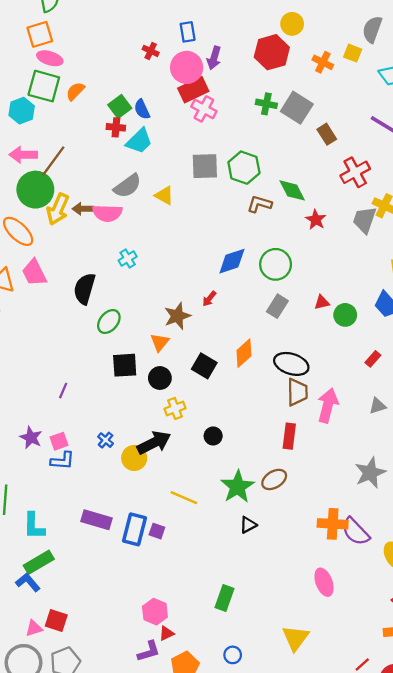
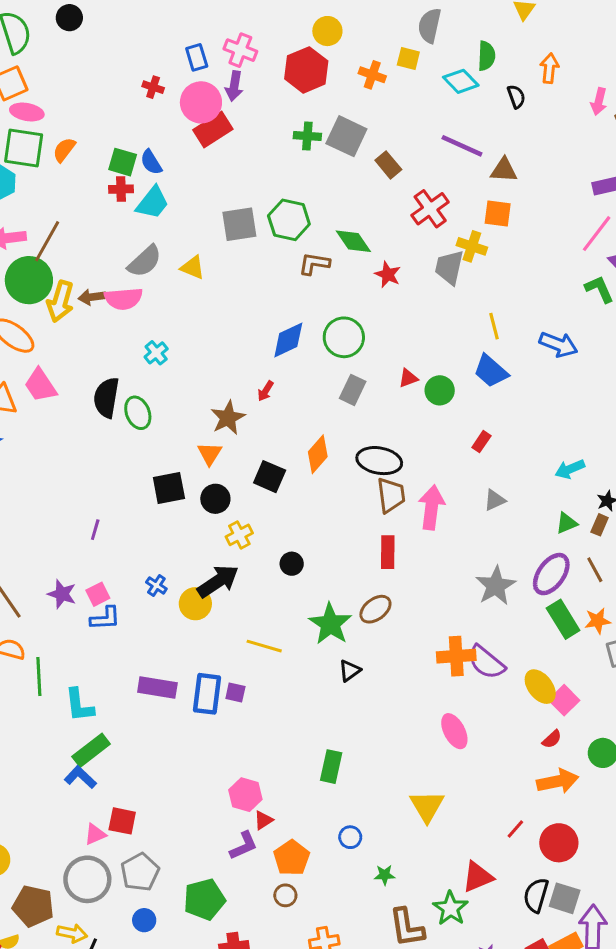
green square: (120, 106) -> (123, 162), turned -30
pink cross: (204, 109) -> (240, 50), moved
green ellipse: (109, 322) -> (138, 413), moved, turned -55

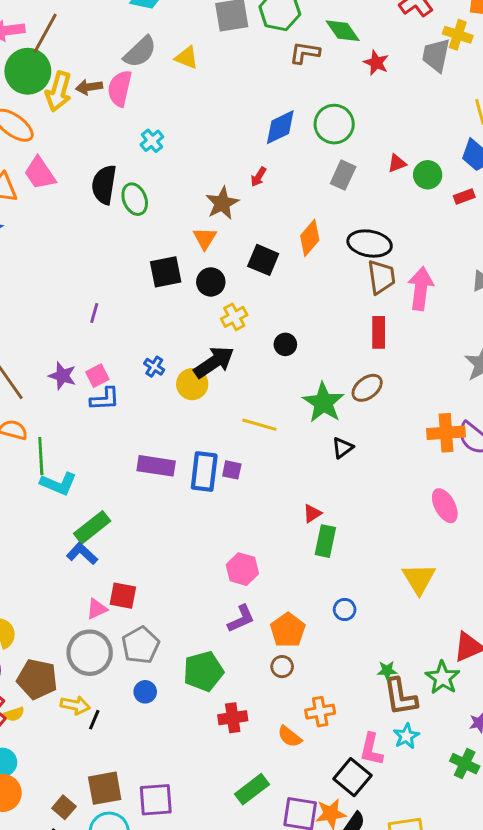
pink semicircle: (123, 299) -> (120, 88), turned 108
red rectangle: (481, 442) -> (464, 197), moved, turned 36
cyan L-shape: (79, 705) -> (58, 484), moved, turned -60
red triangle: (263, 820) -> (312, 513), moved
green star: (385, 875) -> (387, 671), moved

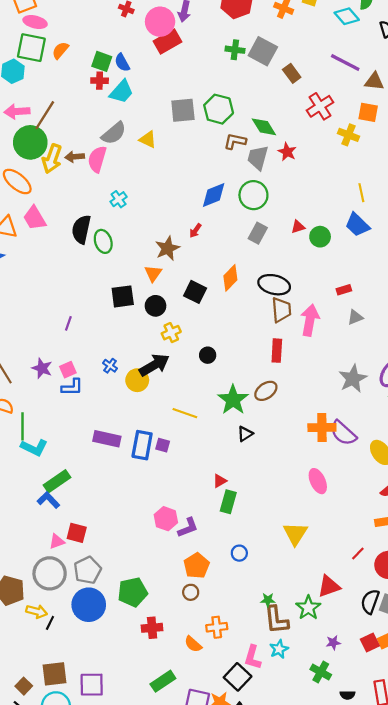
gray trapezoid: (436, 55) -> (258, 158), moved
red rectangle: (464, 197) -> (344, 290), moved
purple L-shape: (241, 619) -> (188, 527), moved
blue circle: (145, 692) -> (89, 605), size x2.0

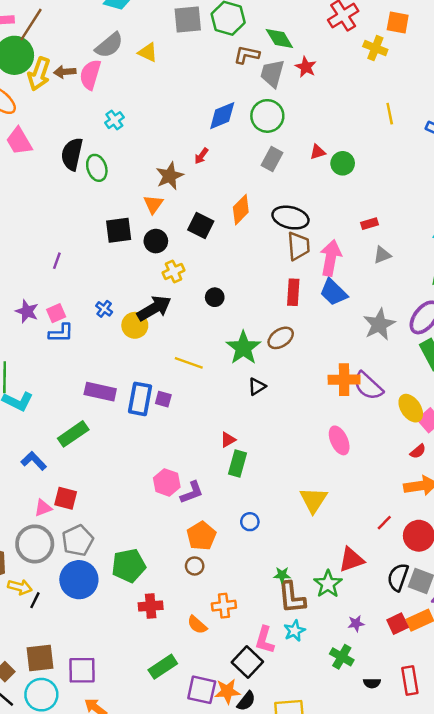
blue trapezoid: (357, 225) -> (334, 292), moved
green rectangle: (57, 481) -> (73, 434), moved

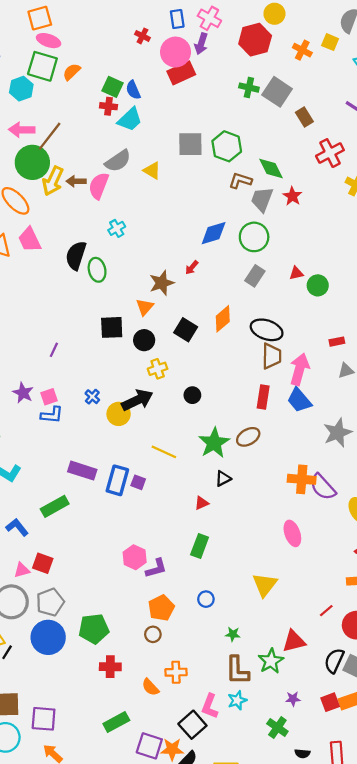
red triangle: (228, 440) -> (202, 503), moved
green star: (282, 575) -> (233, 634), moved

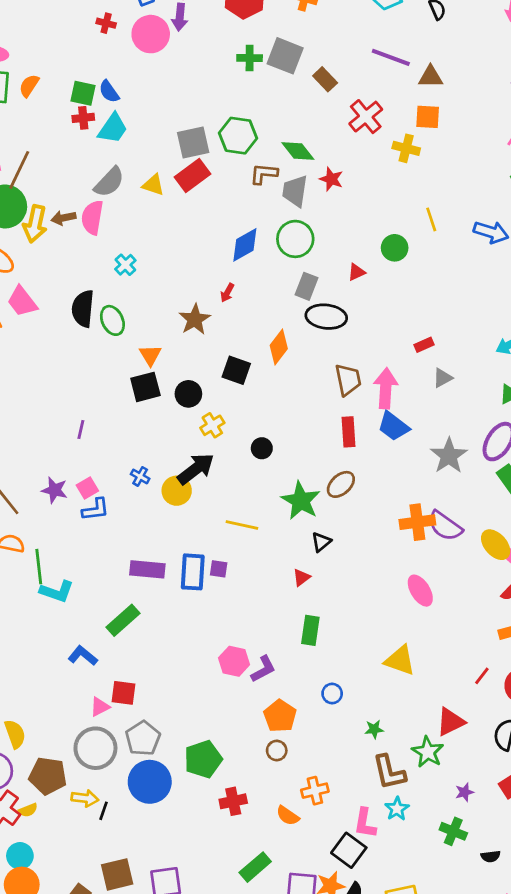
red rectangle: (181, 73) -> (192, 175), moved
green circle: (318, 285) -> (395, 248), moved
orange triangle: (145, 307) -> (150, 355), moved
black ellipse: (267, 330) -> (326, 317), moved
yellow triangle: (265, 585) -> (400, 660), turned -36

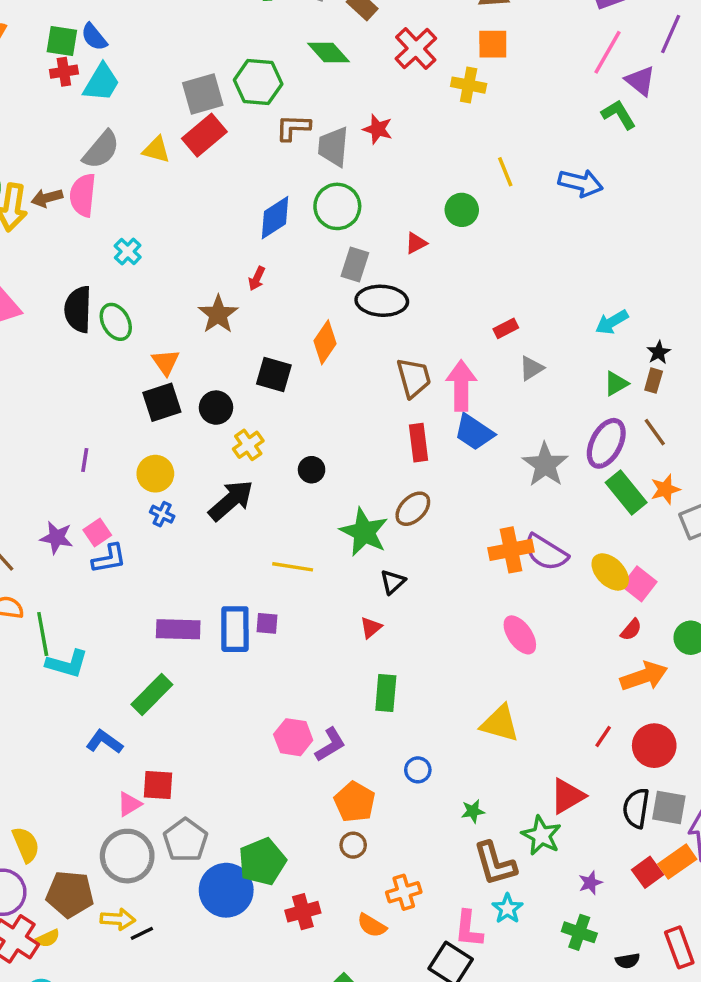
green diamond: (298, 151) -> (328, 53), moved
yellow circle: (177, 491) -> (155, 474), moved
blue circle: (150, 782) -> (226, 890), moved
black line: (104, 811) -> (142, 933), turned 48

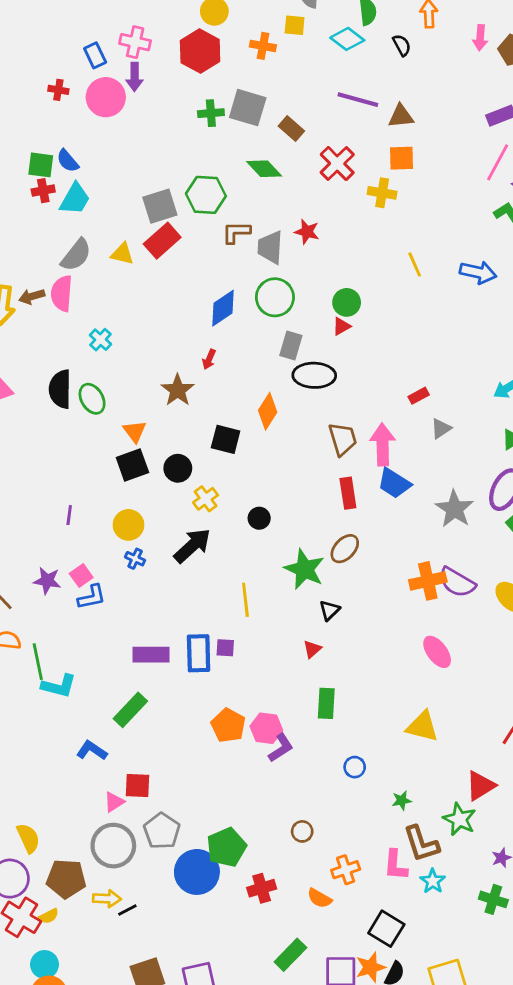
green circle: (462, 210) -> (347, 302), moved
yellow line: (293, 567) -> (245, 600), turned 76
pink hexagon: (293, 737) -> (266, 728), moved
orange pentagon: (355, 802) -> (228, 725), moved
pink L-shape: (469, 929) -> (396, 865), moved

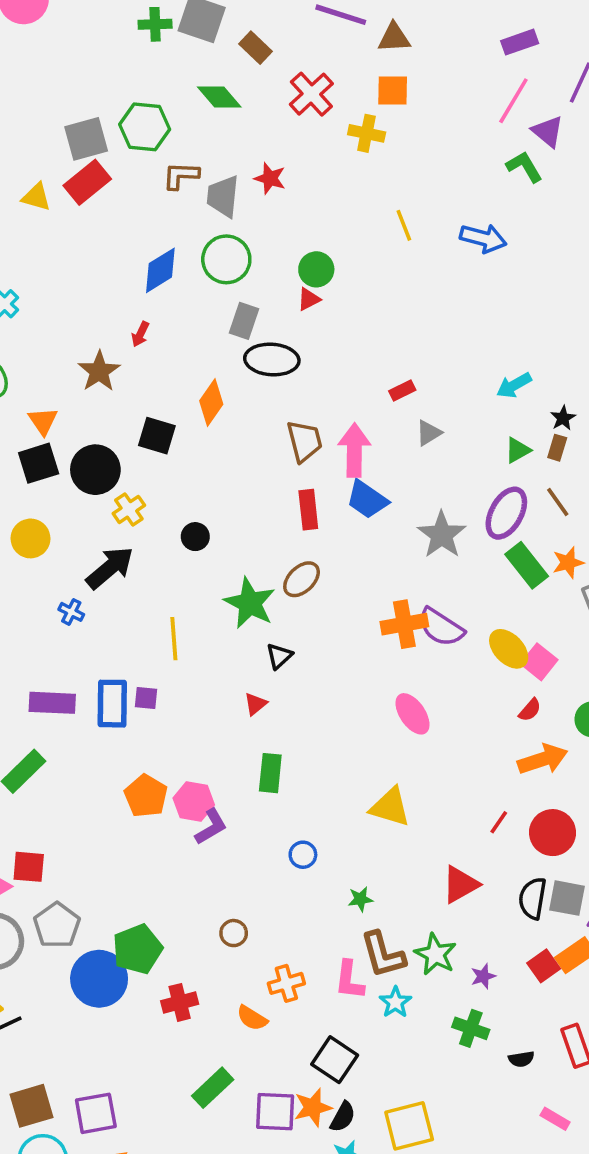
black circle: (178, 468) -> (95, 470), size x1.4
blue cross: (135, 559) -> (71, 612), moved
green star: (459, 819) -> (435, 954), moved

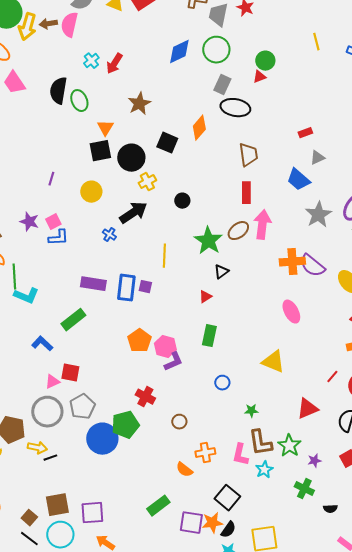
red arrow: (140, 334) -> (114, 64), moved, size x1.5
pink arrow: (354, 450) -> (262, 225), moved
blue trapezoid: (367, 499) -> (298, 180), moved
red cross: (180, 1002) -> (145, 397), moved, turned 36

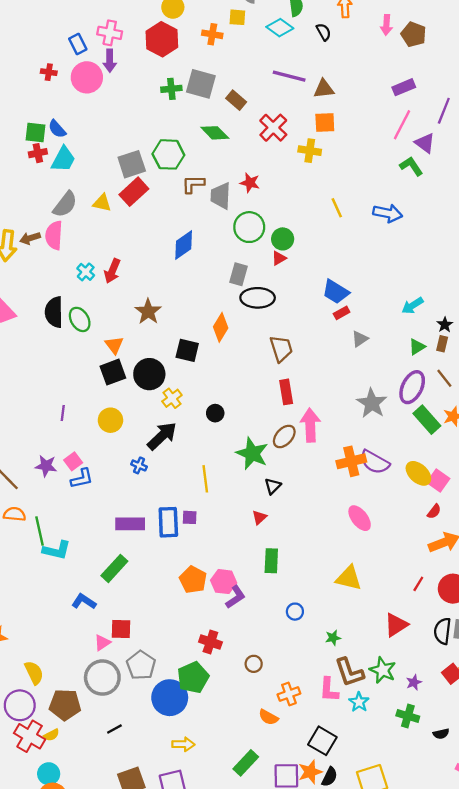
green circle: (216, 50) -> (249, 227), moved
blue trapezoid: (298, 180) -> (336, 292), moved
yellow arrow: (37, 448) -> (183, 744), moved

